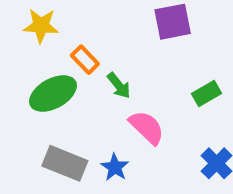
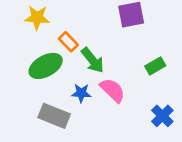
green arrow: (119, 86) -> (93, 60), size x1.4
blue star: (115, 167) -> (81, 93), moved, turned -30

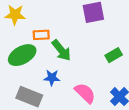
orange rectangle: (68, 42) -> (41, 35), turned -49
pink semicircle: (113, 90) -> (85, 93), moved

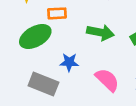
green arrow: (61, 50) -> (100, 32), moved, turned -40

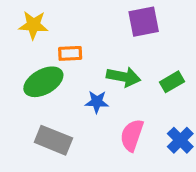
blue star: (69, 62) -> (97, 102), moved
pink semicircle: (107, 80) -> (132, 135), turned -115

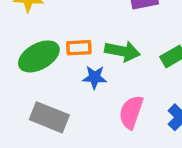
orange rectangle: (70, 53) -> (79, 48), moved

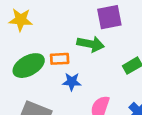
green arrow: (122, 51) -> (91, 44), moved

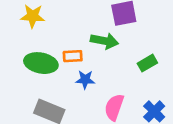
green ellipse: (29, 66) -> (41, 63), turned 40

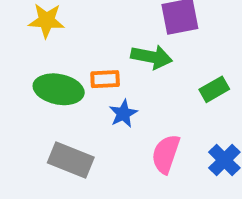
blue star: (85, 80) -> (123, 114), turned -30

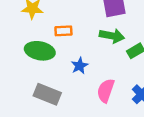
green arrow: (152, 57) -> (112, 36), moved
orange rectangle: (105, 79) -> (63, 31), moved

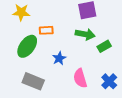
green ellipse: (40, 51) -> (27, 46), turned -65
pink semicircle: (106, 91) -> (80, 78), turned -36

